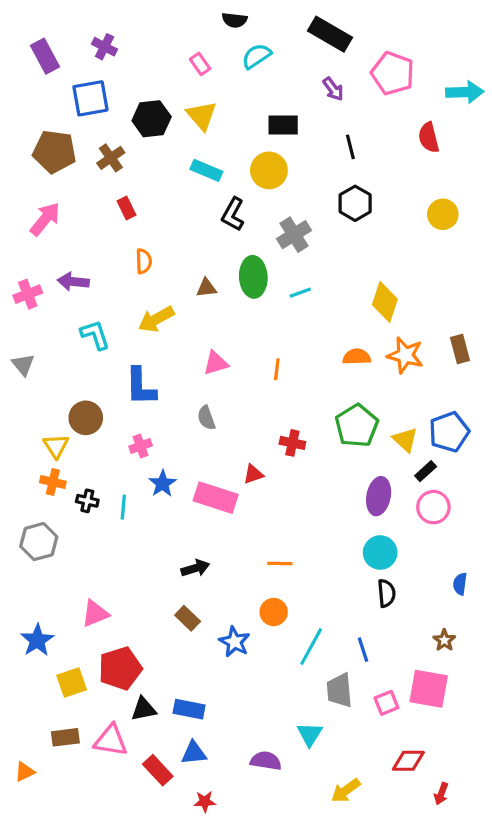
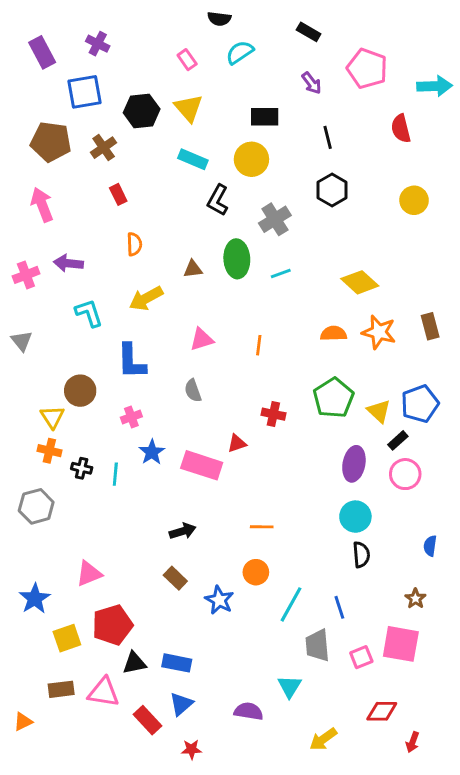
black rectangle: (330, 34) -> (309, 32), size x0.6
pink arrow: (45, 219) -> (42, 205), turned -60
yellow diamond: (385, 302) -> (360, 282), turned -66
blue triangle: (194, 753) -> (181, 704), turned -35

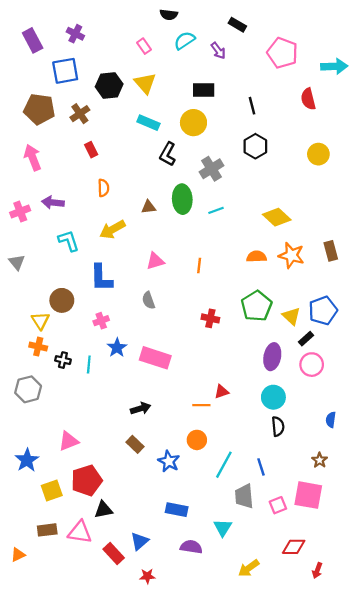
purple arrow: (312, 83) -> (218, 51), moved
red triangle: (237, 443) -> (222, 392), moved
blue rectangle: (177, 663) -> (177, 510), moved

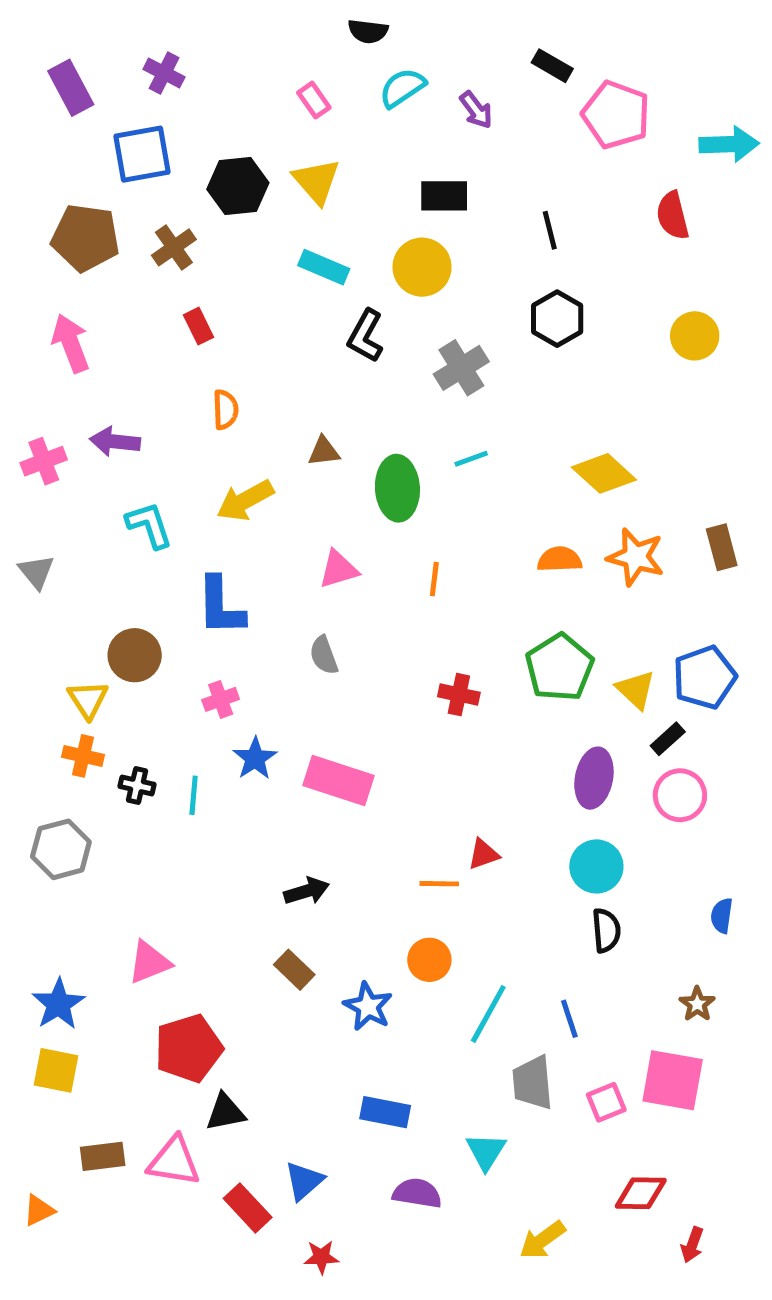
black rectangle: (237, 25) -> (552, 66), moved
green ellipse: (182, 199) -> (397, 488), moved
yellow square: (52, 491) -> (56, 1070), moved, turned 30

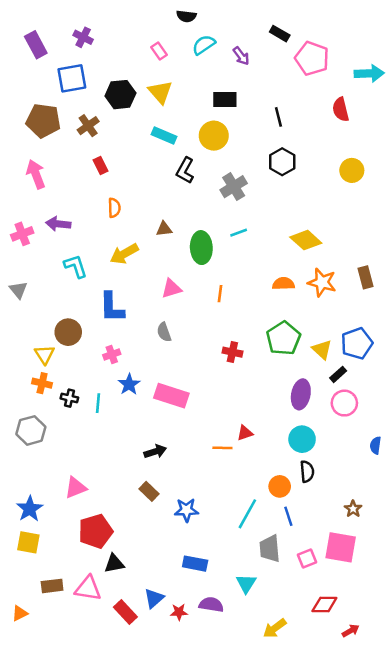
blue semicircle: (722, 916) -> (375, 445), moved
orange circle: (429, 960) -> (280, 486), moved
blue star: (368, 1007) -> (186, 510), turned -30
red arrow: (692, 1245) -> (351, 631), turned -140
red star: (321, 1257) -> (179, 612), moved

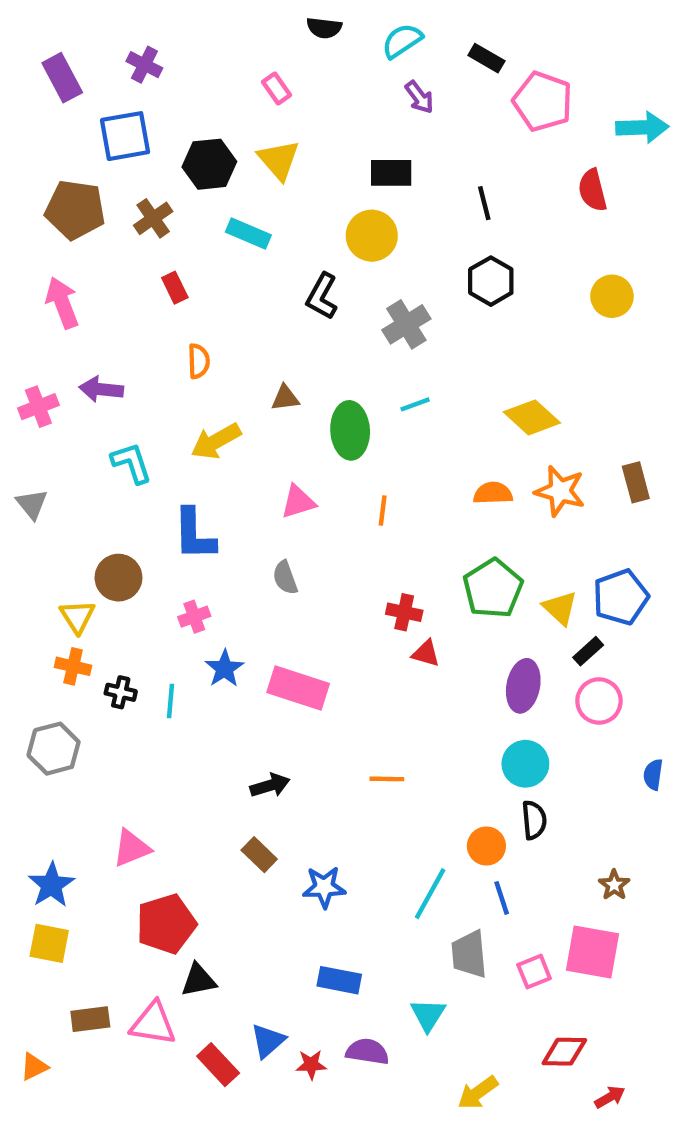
cyan semicircle: (204, 45) -> (402, 41), moved
cyan rectangle: (164, 136) -> (248, 233), moved
red triangle: (245, 433) -> (426, 653), moved, turned 35

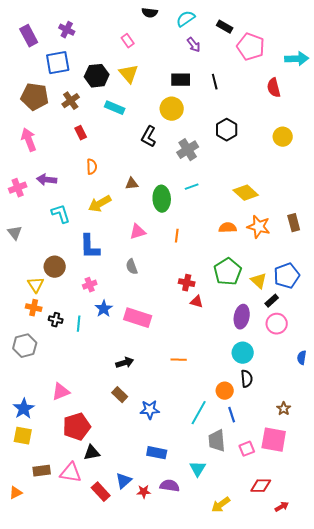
black line: (484, 203) -> (215, 82), moved

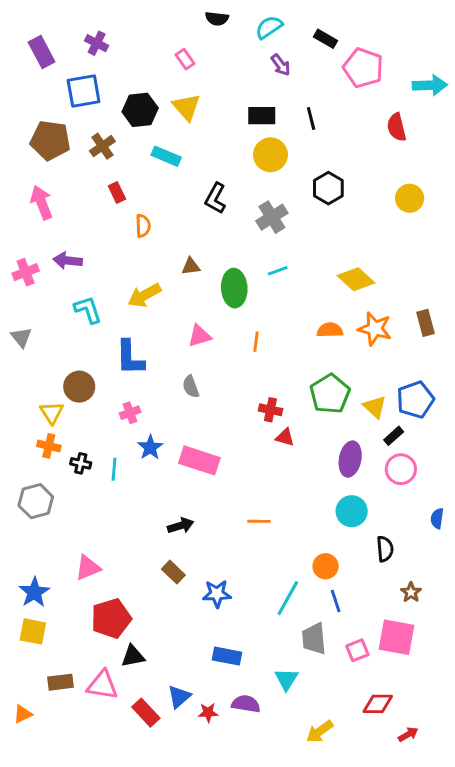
yellow circle: (172, 109) -> (270, 155), moved
orange semicircle: (92, 167) -> (143, 226), moved
black semicircle: (247, 379) -> (385, 549), moved

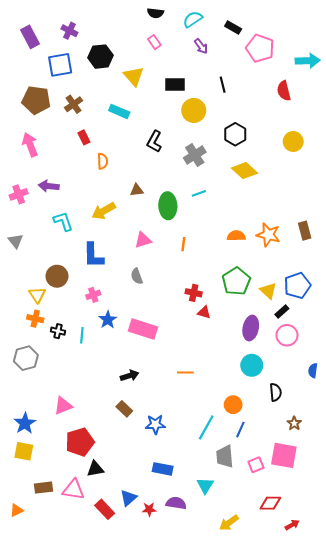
pink rectangle: (185, 59) -> (154, 42), moved
black hexagon: (140, 110) -> (100, 57), moved
black rectangle: (262, 116) -> (175, 85), moved
yellow diamond: (356, 279) -> (244, 171), moved
blue line: (336, 601) -> (240, 430), turned 42

